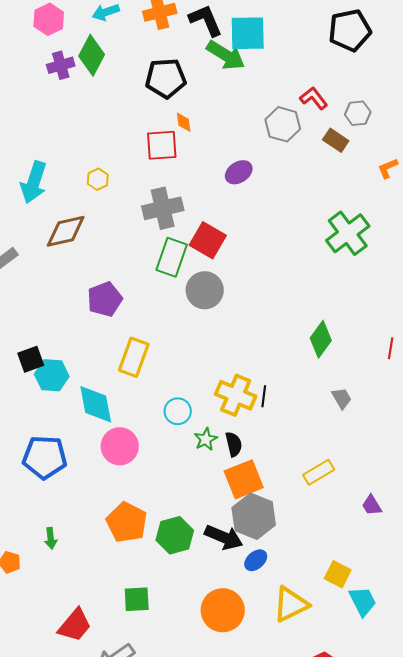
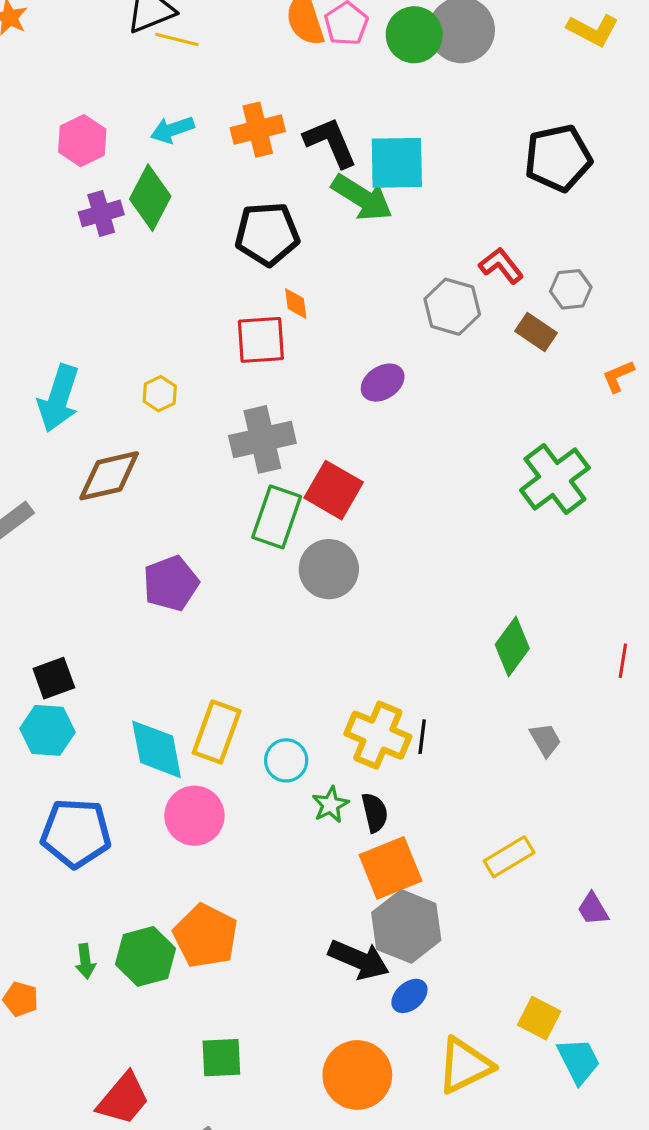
yellow rectangle: (134, 357) -> (217, 732), moved
cyan hexagon: (52, 375) -> (47, 730), moved
green hexagon: (175, 535) -> (145, 956), moved

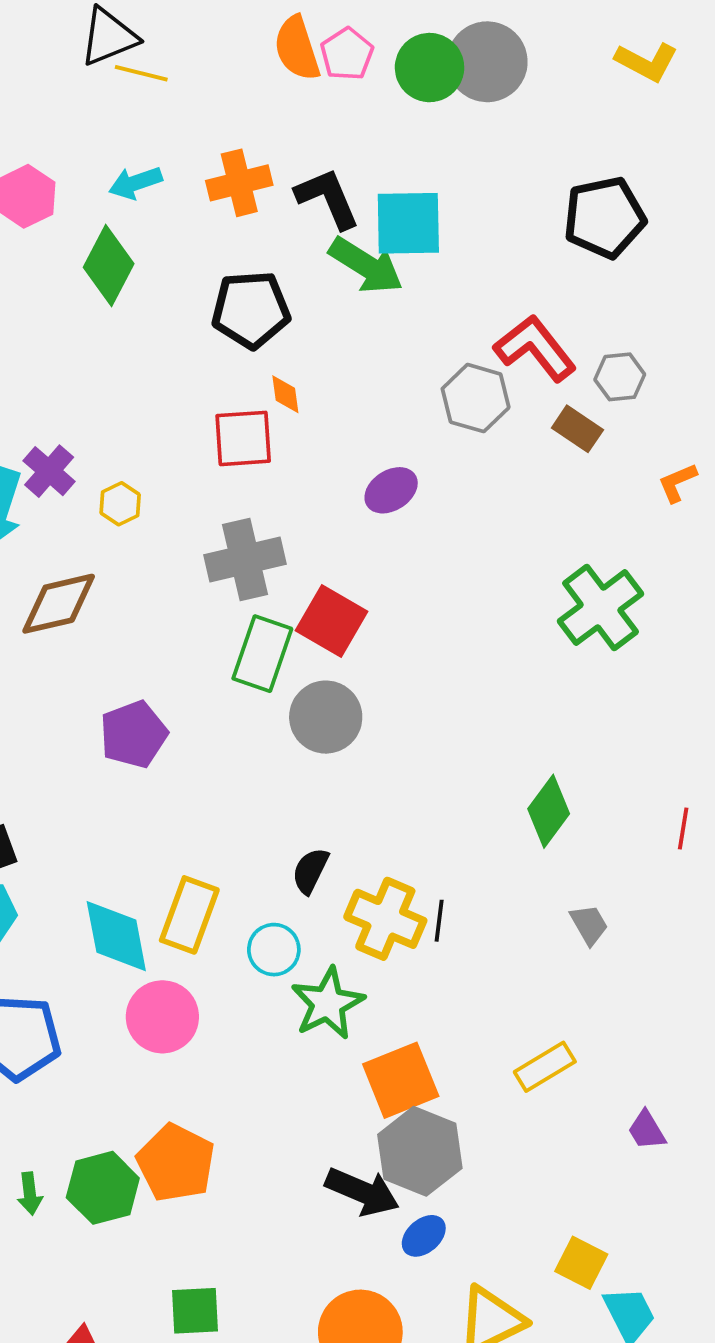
purple cross: (101, 213) -> (49, 471), moved, turned -33
red L-shape: (501, 266) -> (535, 348), size x1.5
green star: (330, 805) -> (328, 1003), size x1.6
black semicircle: (375, 813) -> (310, 871), moved, turned -141

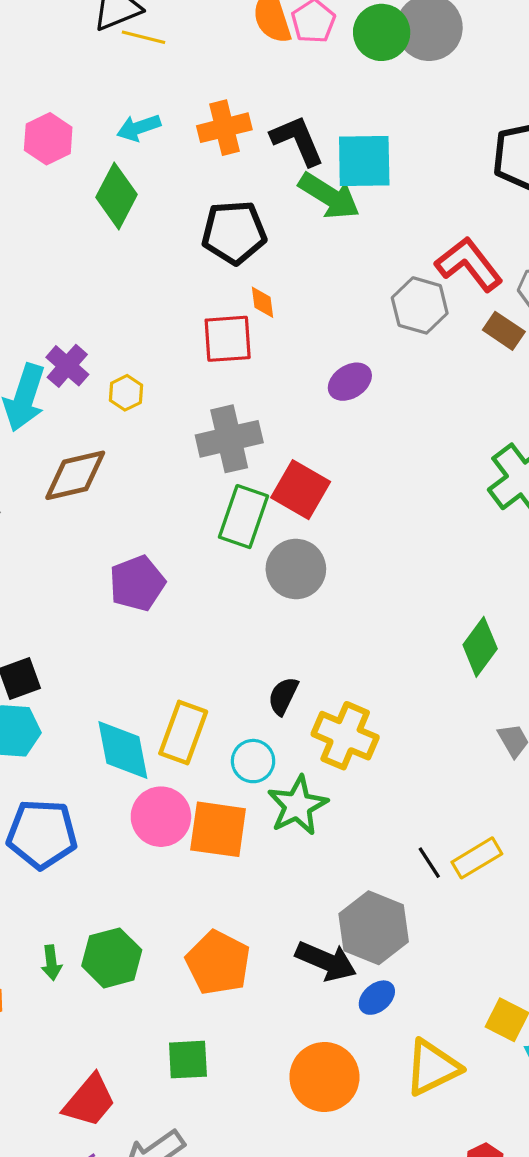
black line: (439, 921) -> (429, 863), moved, turned -40
orange square: (401, 1080) -> (218, 829), moved, turned 30
orange pentagon: (176, 1163) -> (218, 963), moved

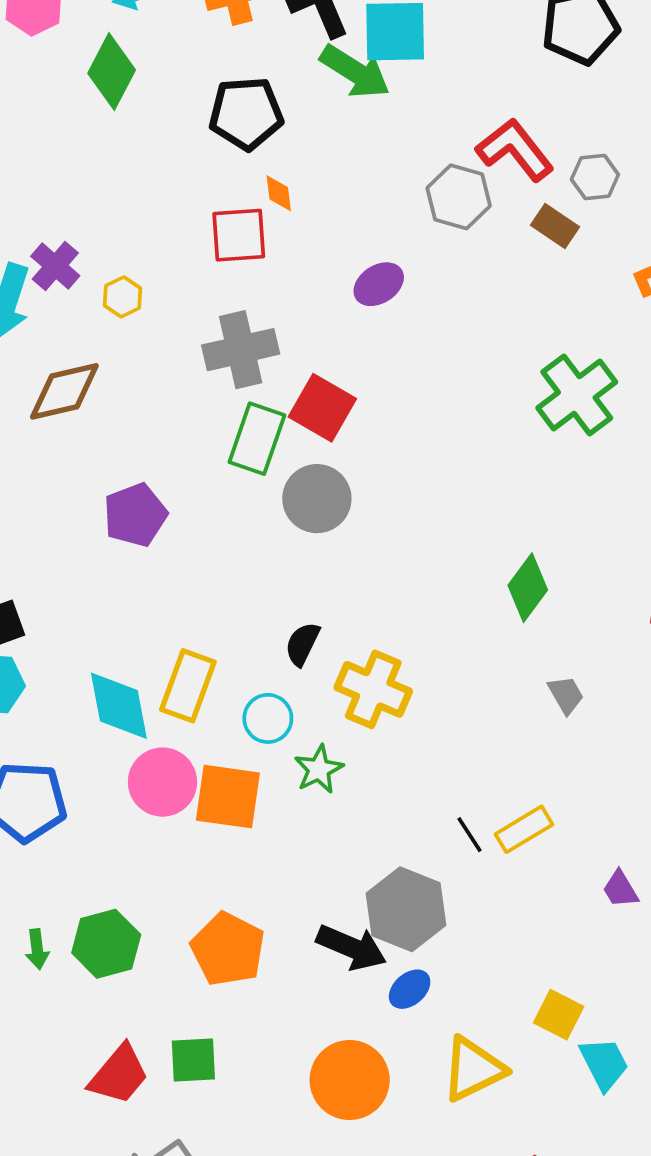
green star: (297, 806) -> (319, 769), size x0.7
red trapezoid: (90, 1101) -> (119, 1075), moved

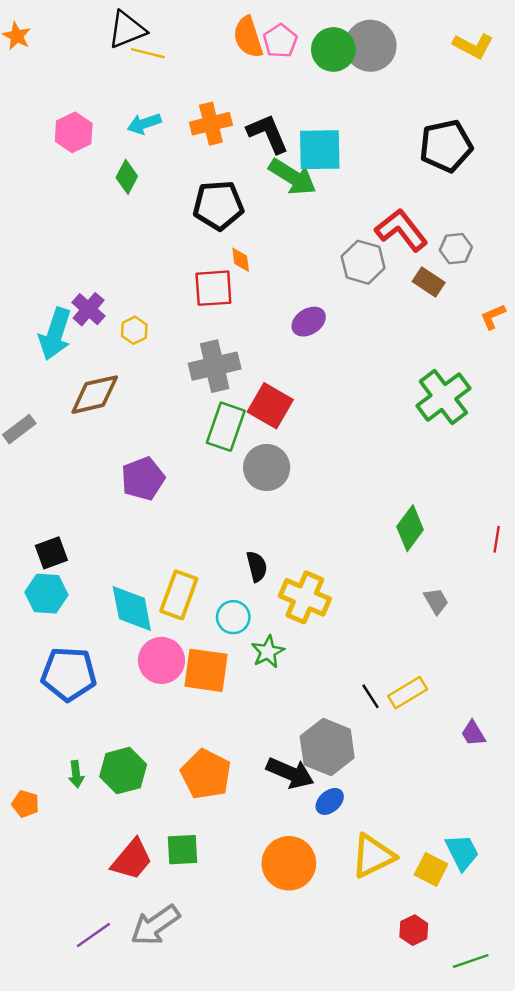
green diamond: (112, 72) -> (127, 177), size x0.7
black semicircle: (302, 644) -> (257, 566), turned 140
yellow square: (559, 1015) -> (431, 869), moved

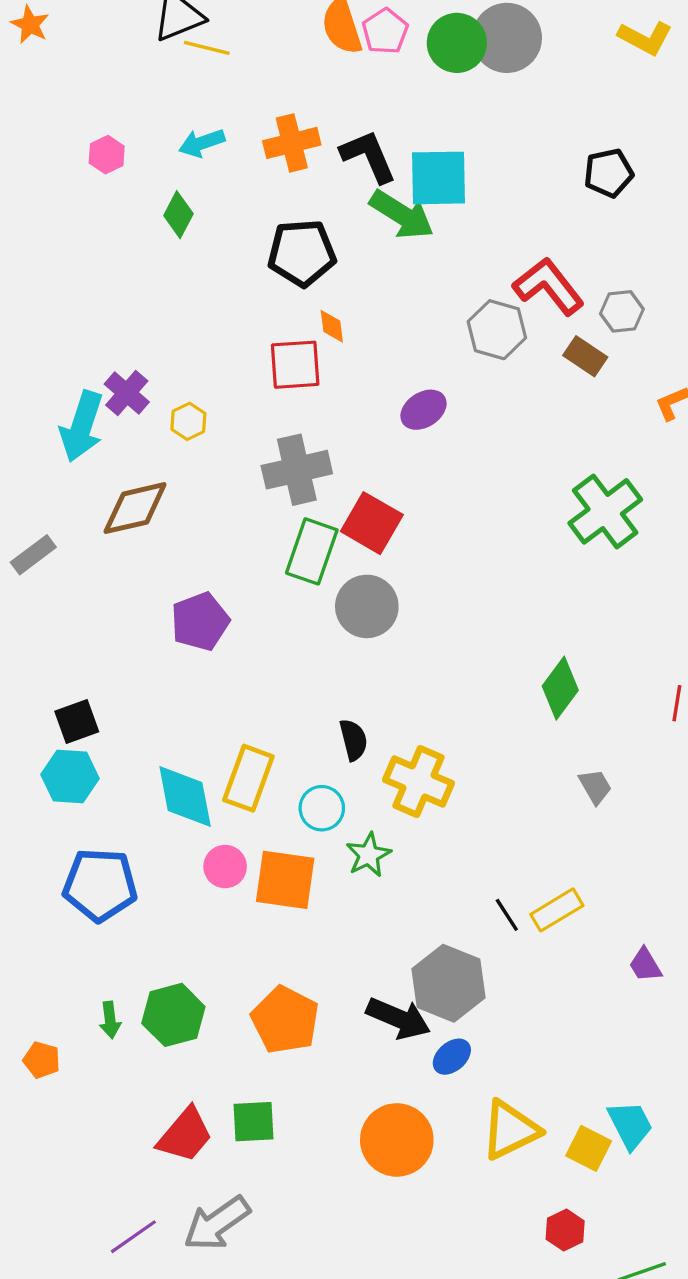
pink hexagon: (74, 132) -> (107, 155), size x0.7
black pentagon: (446, 146) -> (609, 173), size x0.7
pink circle: (161, 660) -> (225, 867), size x0.7

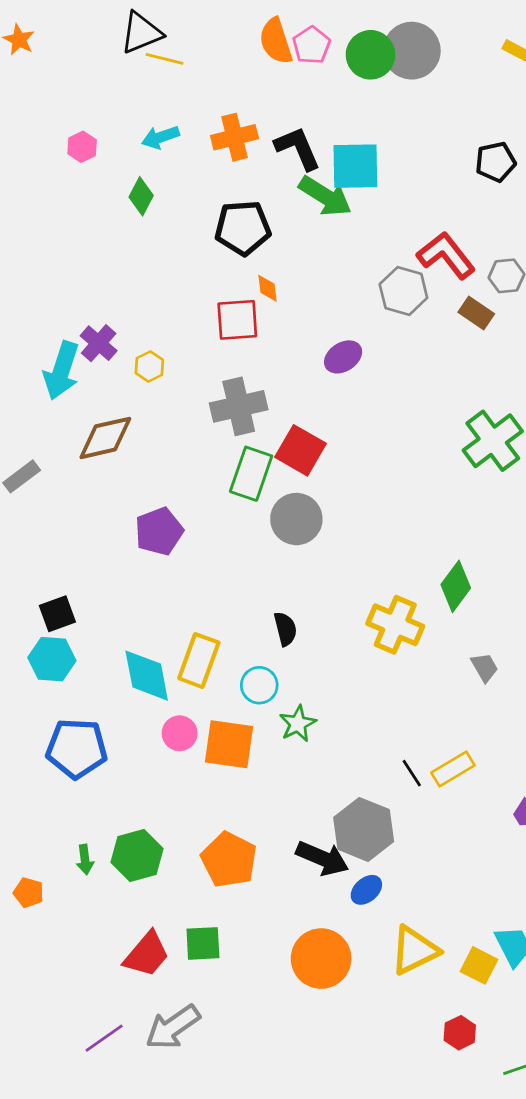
yellow cross: (418, 782) -> (395, 625), moved

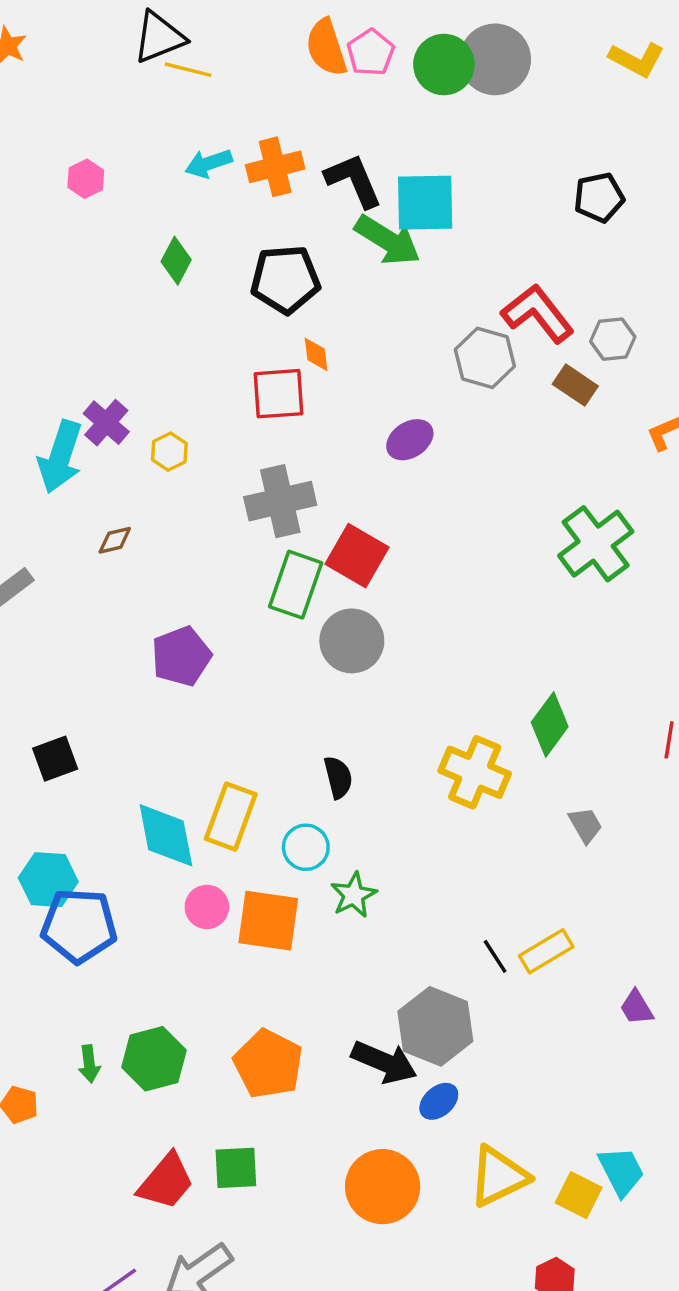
cyan arrow: (160, 137) -> (209, 163), moved
green diamond: (141, 196) -> (176, 261), moved
brown diamond: (105, 438) -> (115, 540), size x0.5
cyan hexagon: (52, 659) -> (48, 880), moved

